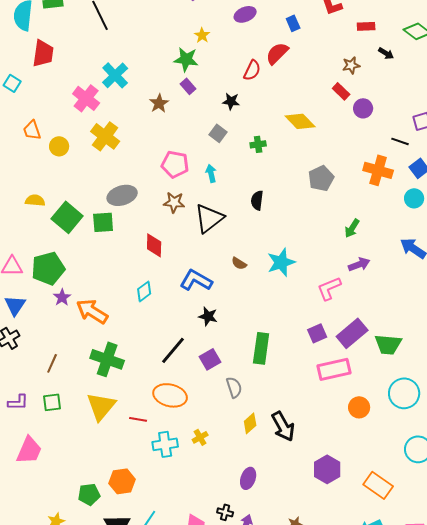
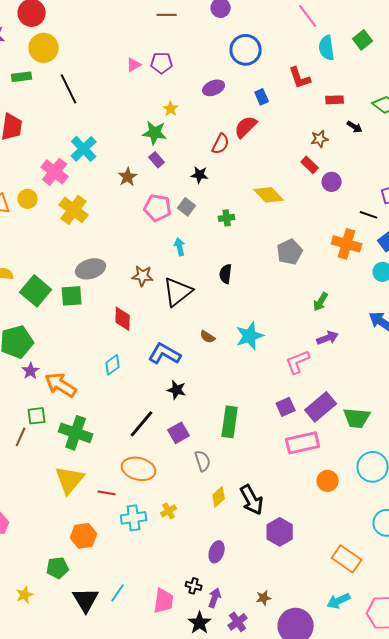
yellow circle: (59, 146) -> (28, 199), moved
pink pentagon: (175, 164) -> (158, 208), moved
green square: (52, 402) -> (37, 416), moved
purple hexagon: (327, 469) -> (280, 532), moved
orange hexagon: (122, 481) -> (84, 536), moved

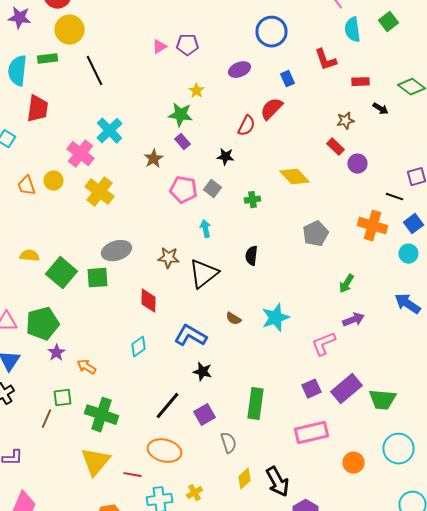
orange arrow: (61, 385) -> (86, 367), size x0.6
pink rectangle: (303, 443) -> (312, 433), moved

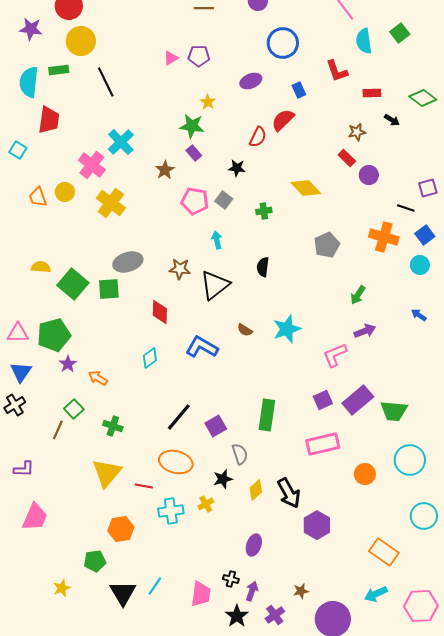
blue arrow: (408, 304) -> (419, 315), size x0.6
black star: (202, 372) -> (223, 479), moved, turned -30
green square: (62, 398) -> (74, 409), turned -36
green cross: (102, 415) -> (113, 426), size x0.6

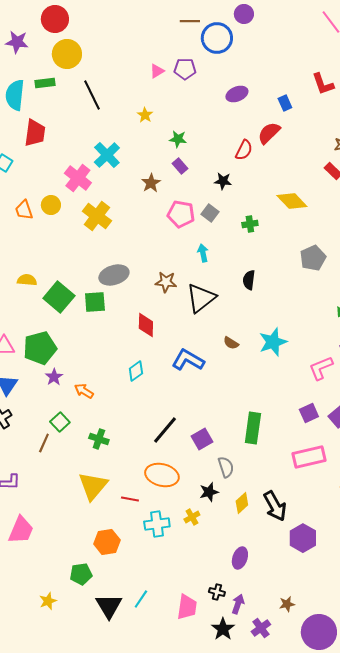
blue circle: (283, 43) -> (217, 38), moved
yellow star: (208, 102) -> (145, 115), moved
green star: (192, 126) -> (178, 139), size x0.7

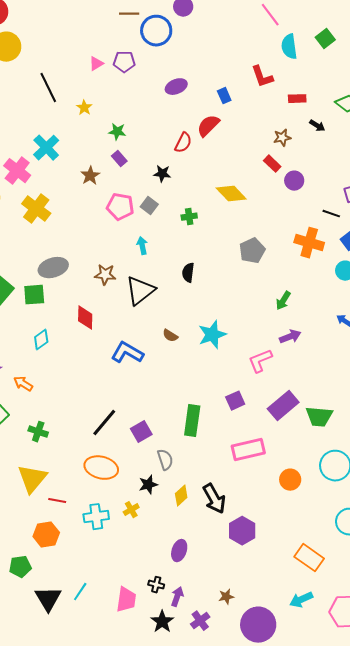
black line: (92, 95) -> (48, 88), moved
cyan diamond: (136, 371) -> (41, 340), moved
purple square: (309, 413) -> (235, 401), moved
red line: (130, 499) -> (57, 501), moved

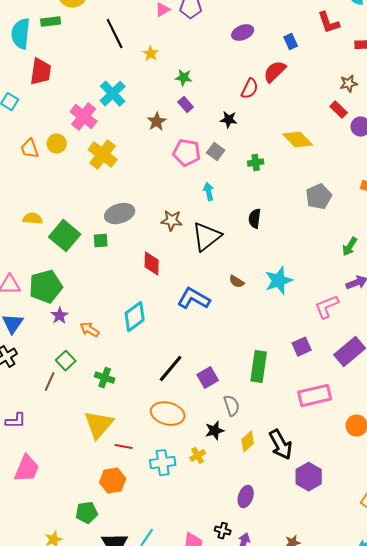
green square: (34, 295) -> (101, 241), size x0.7
cyan diamond: (41, 340) -> (135, 317), moved, size x1.4

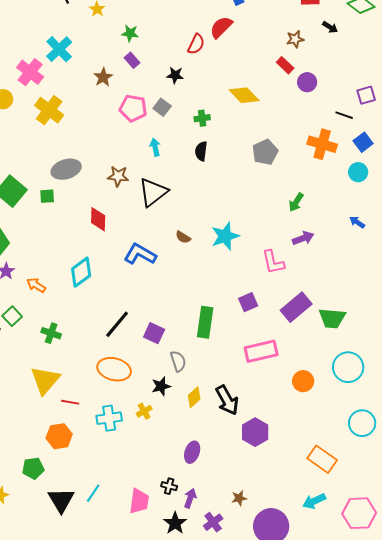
black semicircle: (255, 219) -> (201, 151), moved
pink L-shape: (327, 307) -> (273, 262), turned -80
purple square: (208, 378) -> (154, 333), turned -35

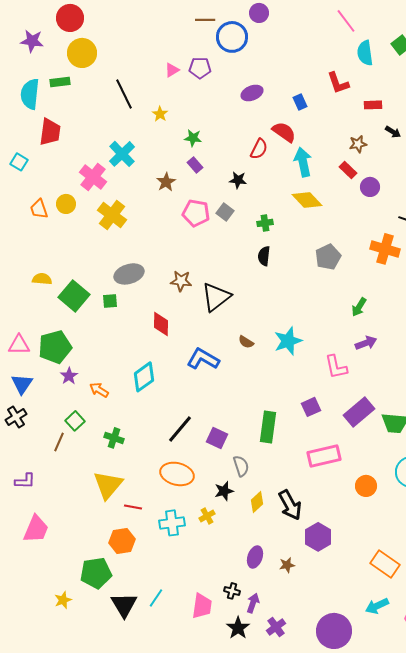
red semicircle: (221, 27) -> (284, 132), turned 80
cyan arrow: (155, 147) -> (303, 162), moved, size x1.6
green pentagon: (33, 468) -> (96, 573), size x1.4
brown star: (239, 498) -> (287, 565), moved

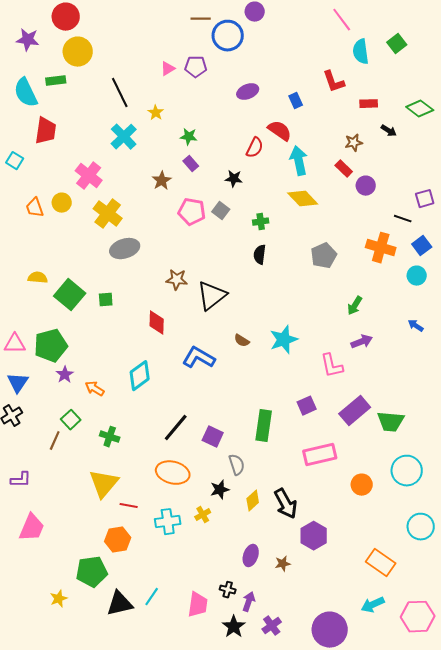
cyan semicircle: (30, 94) -> (26, 93), turned -32
cyan cross: (122, 154) -> (124, 137), moved
gray ellipse: (129, 274) -> (125, 249), moved
black triangle: (124, 605) -> (120, 604), turned 48

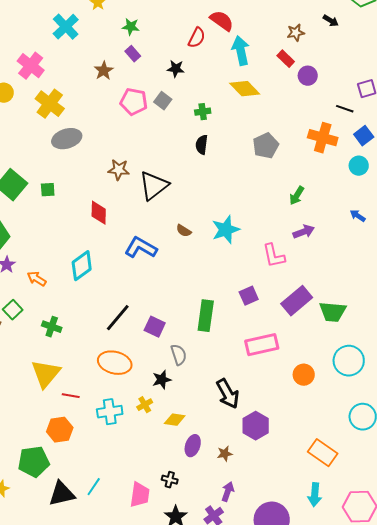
yellow diamond: (253, 501) -> (175, 420), moved, turned 50
purple arrow: (249, 602) -> (228, 492), moved
cyan arrow: (373, 605) -> (315, 495), turned -60

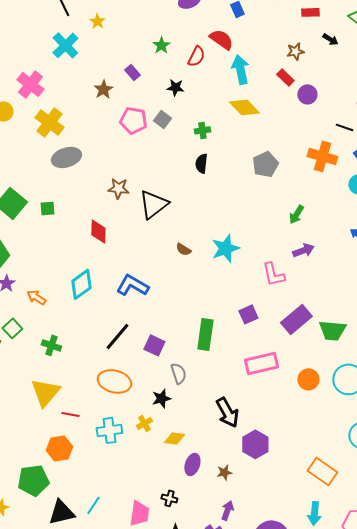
green star: (131, 27) -> (161, 45), moved, turned 30
blue L-shape: (141, 248) -> (132, 285), moved
orange circle: (304, 375) -> (308, 379), moved

